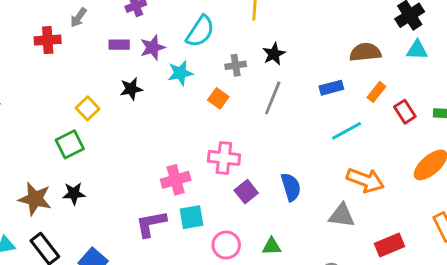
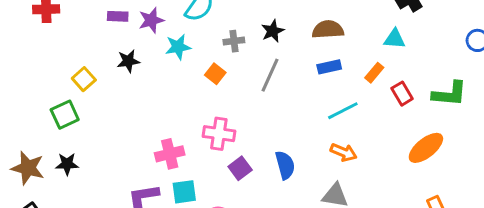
cyan triangle: (417, 50) -> (395, 39), moved
brown semicircle: (365, 52) -> (328, 30), moved
orange arrow: (365, 180) -> (344, 152), moved, size x0.7

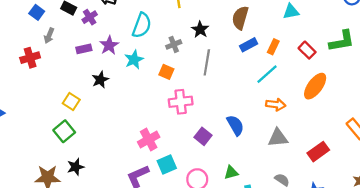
brown semicircle: (328, 30) -> (240, 18), turned -55
orange rectangle: (374, 73) -> (273, 47), moved
pink cross: (219, 134) -> (181, 102), moved
orange ellipse: (426, 148) -> (315, 86), moved

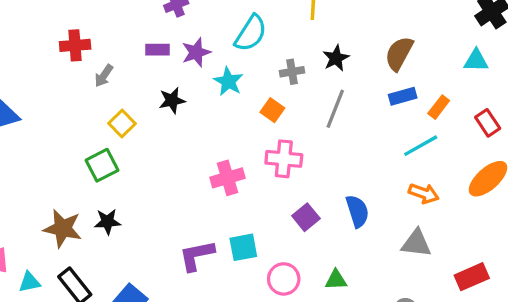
gray arrow: (49, 36) -> (104, 76), moved
cyan star: (134, 60) -> (228, 81), turned -30
pink cross: (149, 140) -> (228, 178), moved

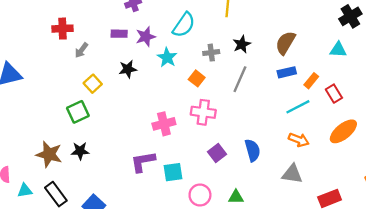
red rectangle: (488, 123) -> (334, 94), moved
purple L-shape: (197, 256) -> (143, 162), moved

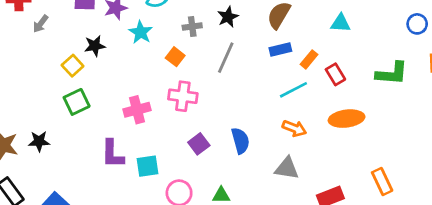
yellow square: (93, 84) -> (73, 66), moved
green square: (78, 112) -> (77, 102), moved
orange ellipse: (343, 131) -> (347, 119), turned 32
purple L-shape: (143, 162) -> (112, 154), turned -80

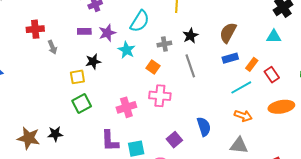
gray arrow: (41, 24) -> (52, 47), turned -56
gray line: (226, 58) -> (190, 66), turned -40
yellow square: (73, 66) -> (77, 77), turned 35
purple square: (199, 144) -> (174, 140), moved

